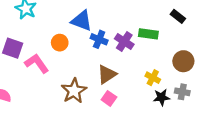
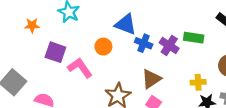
yellow cross: (153, 78) -> (198, 82), turned -32

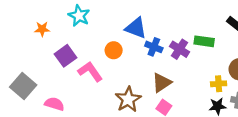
purple square: (55, 52) -> (66, 56), turned 35
yellow cross: (198, 82) -> (219, 84), moved

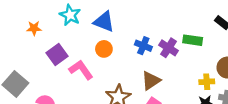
blue triangle: (136, 28) -> (104, 22), moved

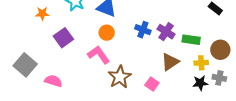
green rectangle: (193, 40) -> (191, 40), moved
pink L-shape: (81, 70) -> (99, 55), moved
brown triangle: (151, 81) -> (170, 62), moved

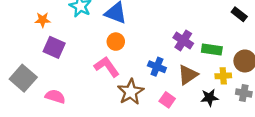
blue cross: (143, 30) -> (157, 67), moved
purple square: (63, 38) -> (54, 47), moved, turned -30
black star: (200, 83) -> (209, 98), moved

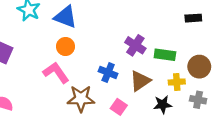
black rectangle: (239, 14) -> (193, 18), turned -42
brown star: (131, 92) -> (81, 99), turned 30

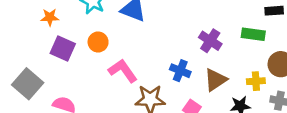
orange circle: (65, 46) -> (98, 42), moved
green rectangle: (165, 55) -> (253, 34), moved

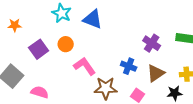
orange star: (50, 17) -> (15, 25), moved
purple square: (63, 49) -> (39, 49), turned 30

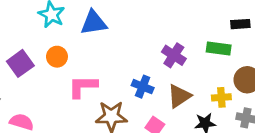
blue triangle: (93, 19) -> (94, 23), turned -30
pink L-shape: (85, 66) -> (83, 87), turned -55

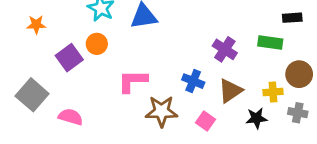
orange circle: (57, 57) -> (97, 44), moved

